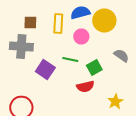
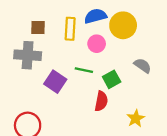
red semicircle: (85, 87) -> (101, 101), turned -66

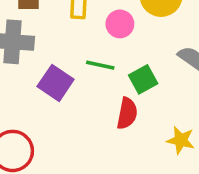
yellow star: (136, 118) -> (181, 140), turned -30

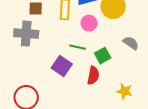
purple square: (56, 83) -> (62, 66), moved

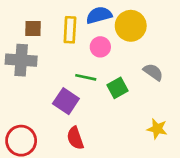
red semicircle: (93, 75) -> (75, 138), moved, turned 150
yellow star: (125, 91) -> (157, 129), moved

